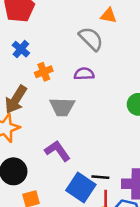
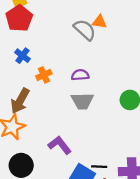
gray semicircle: (91, 39) -> (85, 30), moved
gray trapezoid: (62, 107) -> (82, 101), moved

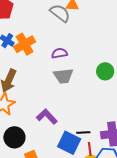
orange cross: (44, 75) -> (25, 44), moved, size x1.5

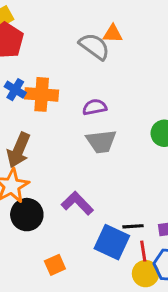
orange cross: (25, 44) -> (42, 94), turned 35
black circle: (14, 137) -> (27, 215), moved

